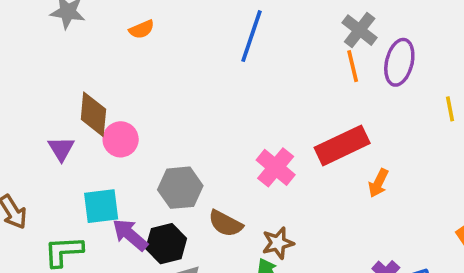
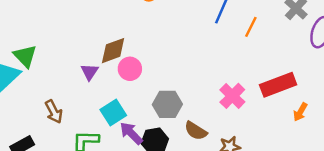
orange line: (353, 66) -> (251, 27), moved, turned 35
brown diamond: (93, 114) -> (113, 51), turned 60
cyan square: (101, 206) -> (113, 112), turned -30

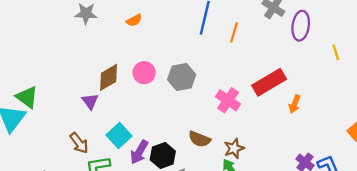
pink circle: (130, 69) -> (144, 73), moved
gray hexagon: (167, 104) -> (182, 77), moved
brown arrow: (54, 112) -> (79, 143), moved
purple arrow: (131, 133) -> (139, 152), turned -95

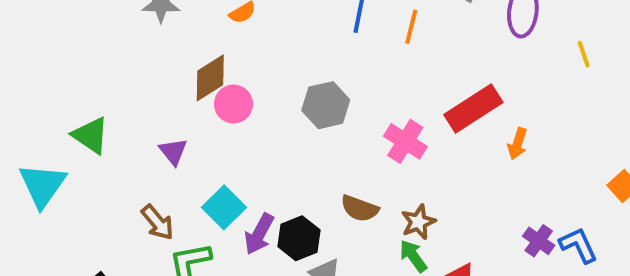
pink circle: (144, 73) -> (233, 104), moved
brown diamond: (109, 77) -> (210, 78), moved
green triangle: (27, 97) -> (91, 135), moved

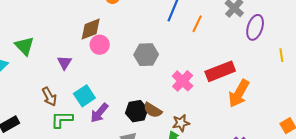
orange arrow: (517, 144) -> (239, 94), size x1.8
black hexagon: (299, 238) -> (137, 111), moved

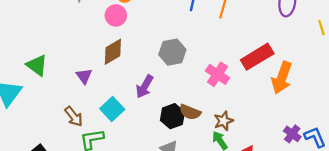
brown diamond: (91, 29) -> (113, 52), moved
pink circle: (100, 45) -> (116, 15), moved
purple arrow: (99, 113) -> (145, 87), moved

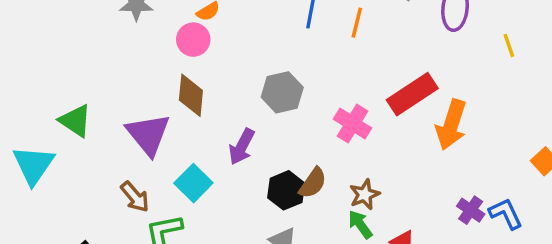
brown diamond: (113, 52) -> (191, 95), turned -52
purple triangle: (84, 76) -> (148, 134), size x1.8
brown semicircle: (190, 112) -> (313, 183), turned -75

